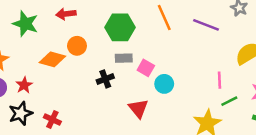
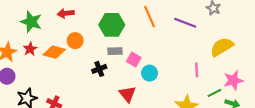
red star: (24, 85) -> (30, 49), moved
green line: (229, 101) -> (214, 93), moved

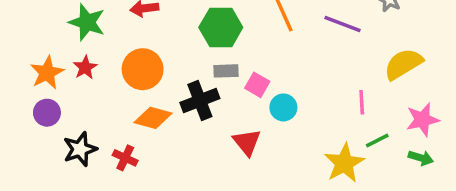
orange circle: (75, 41) -> (143, 69), moved, size x1.5
orange diamond: (54, 52) -> (153, 118), moved
black cross: (99, 69) -> (200, 100), size x1.5
green line: (214, 93) -> (377, 140), moved

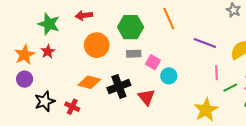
purple line: (343, 24) -> (205, 43), moved
orange circle: (143, 69) -> (97, 45), moved
black cross: (200, 100) -> (119, 87), moved
green line: (377, 140) -> (230, 88), moved

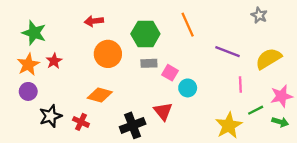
green star: (49, 24) -> (34, 33), moved
black cross: (119, 87) -> (133, 125), moved
green line: (230, 88) -> (256, 110), moved

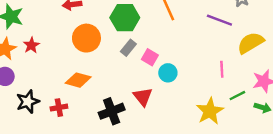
purple line: (228, 52) -> (219, 20), moved
gray rectangle: (149, 63) -> (128, 48), turned -49
red cross: (81, 122) -> (59, 108), turned -35

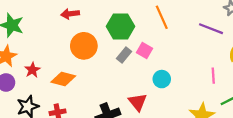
red star: (31, 45) -> (32, 70), moved
pink square: (150, 57) -> (145, 50), moved
orange diamond: (78, 80) -> (63, 79), moved

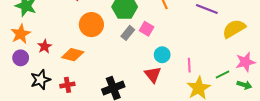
pink line: (213, 76) -> (189, 65), moved
red triangle: (138, 102) -> (153, 75), moved

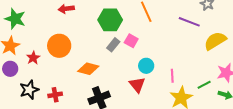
orange circle: (91, 25) -> (59, 46), moved
orange diamond: (73, 55) -> (88, 69), moved

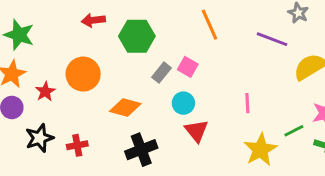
green hexagon: (110, 20) -> (137, 36), moved
cyan circle: (146, 66) -> (183, 103), moved
pink line: (172, 76) -> (247, 103), moved

